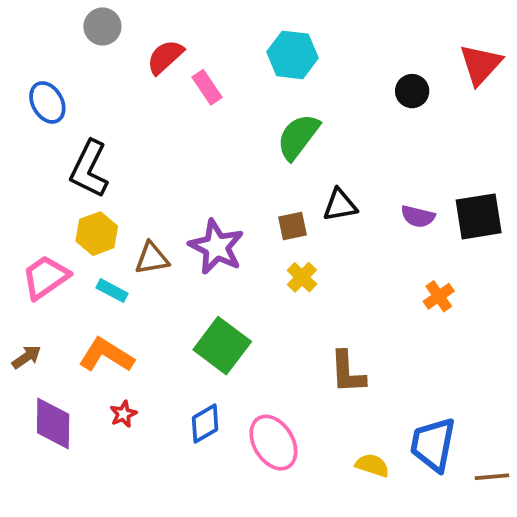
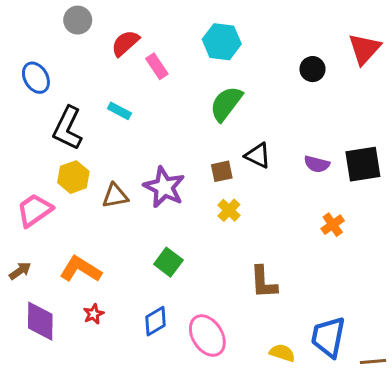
black triangle: (340, 205) -> (258, 155), turned 36
cyan rectangle: (112, 291) -> (119, 111), moved
green square: (222, 346) -> (168, 262), size x0.7

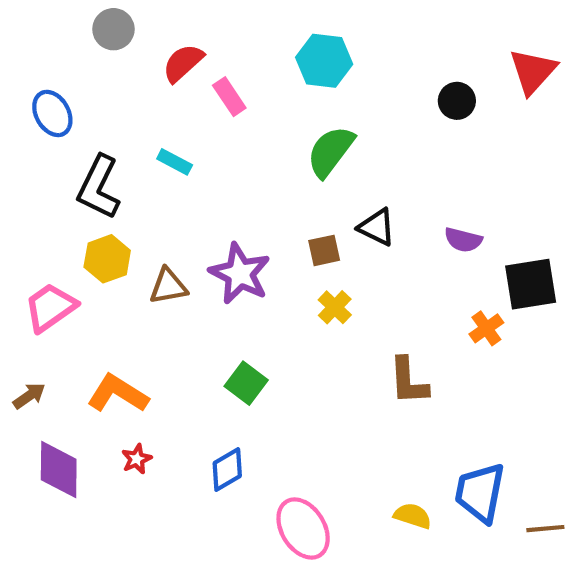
black square: (363, 164) -> (531, 284), moved
brown L-shape: (264, 282) -> (408, 381), moved
pink ellipse: (207, 336) -> (303, 529), moved

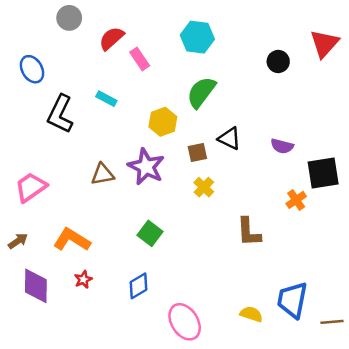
yellow hexagon: (107, 259) -> (163, 122), moved

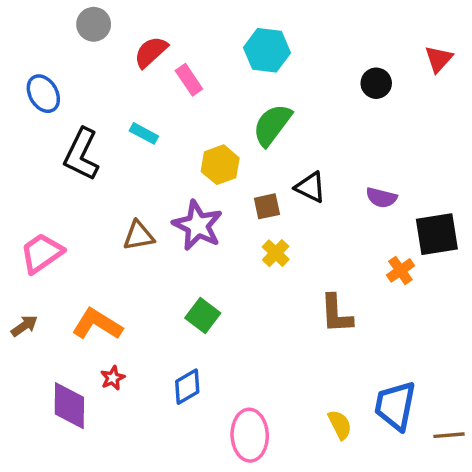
red triangle: (324, 44) -> (439, 59), size x0.7
purple diamond: (36, 286) -> (69, 406), moved
yellow semicircle: (251, 314) -> (340, 425), turned 45
pink ellipse: (185, 322) -> (250, 435), turned 30

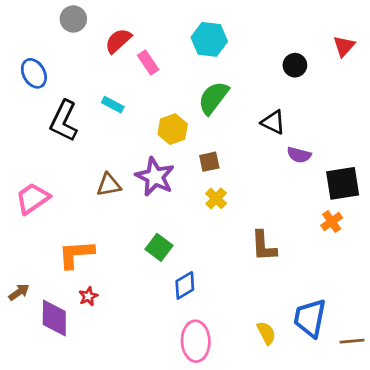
black triangle: (310, 187) -> (273, 122), moved
orange cross: (400, 270) -> (332, 222), moved
orange L-shape: (97, 324) -> (76, 254), turned -36
brown arrow: (24, 326) -> (19, 292), moved
blue diamond: (187, 387) -> (185, 285), moved

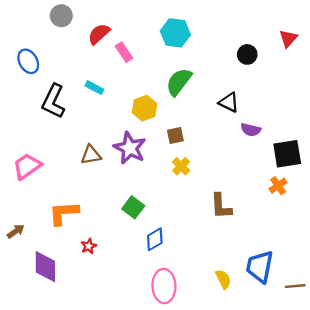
brown arrow: (19, 292) -> (16, 231), moved
red star: (88, 296) -> (89, 246), moved

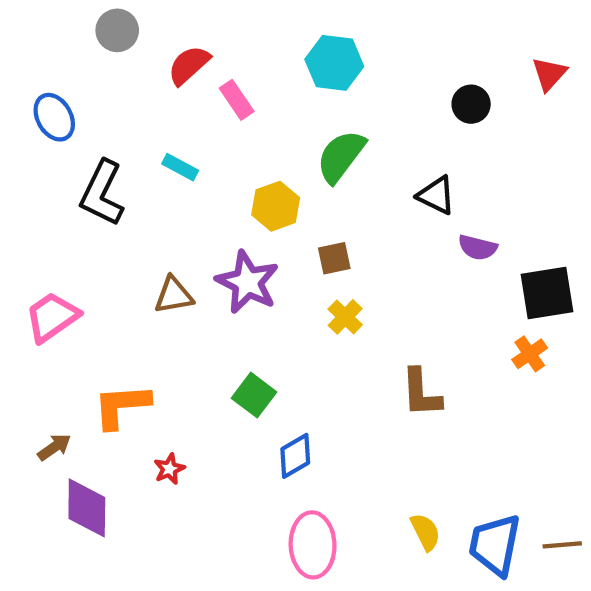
brown arrow: (16, 231) -> (54, 447), moved
blue trapezoid: (260, 267) -> (495, 545), moved

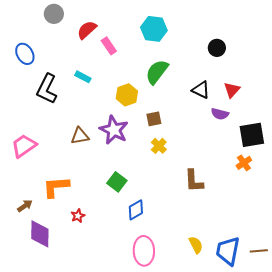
red triangle: (549, 74) -> (232, 90), moved

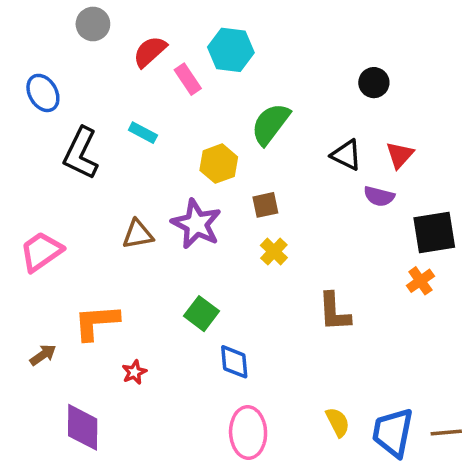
cyan hexagon: (154, 29) -> (231, 50), moved
blue diamond: (136, 210) -> (234, 362), turned -65
purple diamond: (40, 234) -> (83, 427), moved

